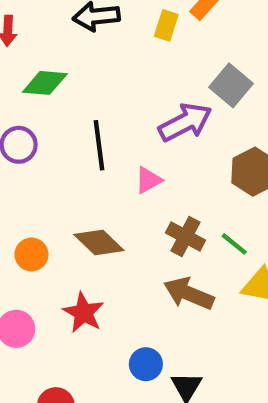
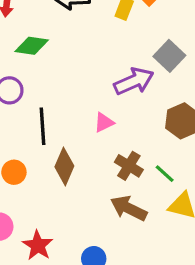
black line: (99, 145) -> (43, 126), moved
brown diamond: (99, 243) -> (64, 166), turned 66
red star: (83, 313) -> (38, 245), moved

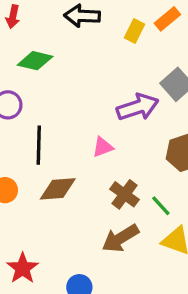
brown diamond: (64, 166) -> (58, 189), turned 57
brown arrow: (129, 208) -> (120, 238), turned -63

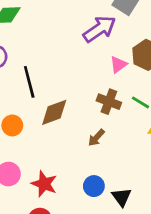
pink triangle: (103, 147) -> (118, 65), moved
brown arrow: (120, 238) -> (96, 138), moved, size x0.6

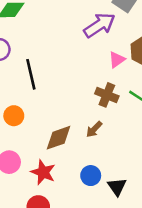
brown diamond: (54, 112) -> (58, 138), moved

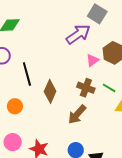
brown arrow: (94, 129) -> (77, 114), size x1.5
brown diamond: (58, 138) -> (50, 91), moved, turned -45

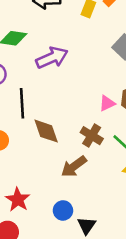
purple arrow: (78, 34) -> (52, 58), moved
brown diamond: (50, 91) -> (46, 131), turned -55

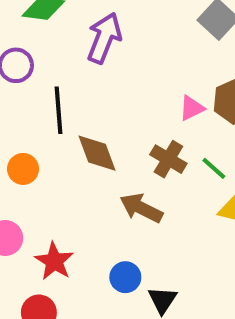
purple arrow: (52, 58) -> (104, 38), turned -44
brown arrow: (74, 167) -> (141, 208), turned 64

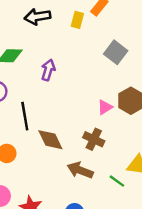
purple arrow: (104, 38) -> (48, 70), size x0.7
green line: (214, 168) -> (117, 181), moved

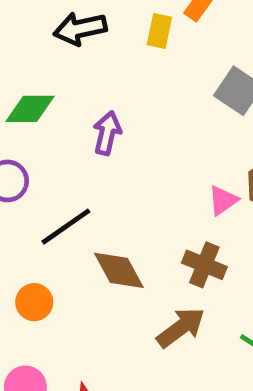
black line: (25, 116) -> (66, 227), turned 68
brown arrow: (80, 170) -> (181, 327), turned 125

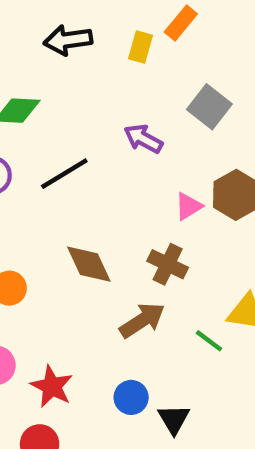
purple arrow: (107, 133) -> (143, 139), moved, turned -78
black line: (66, 227) -> (64, 174), moved

